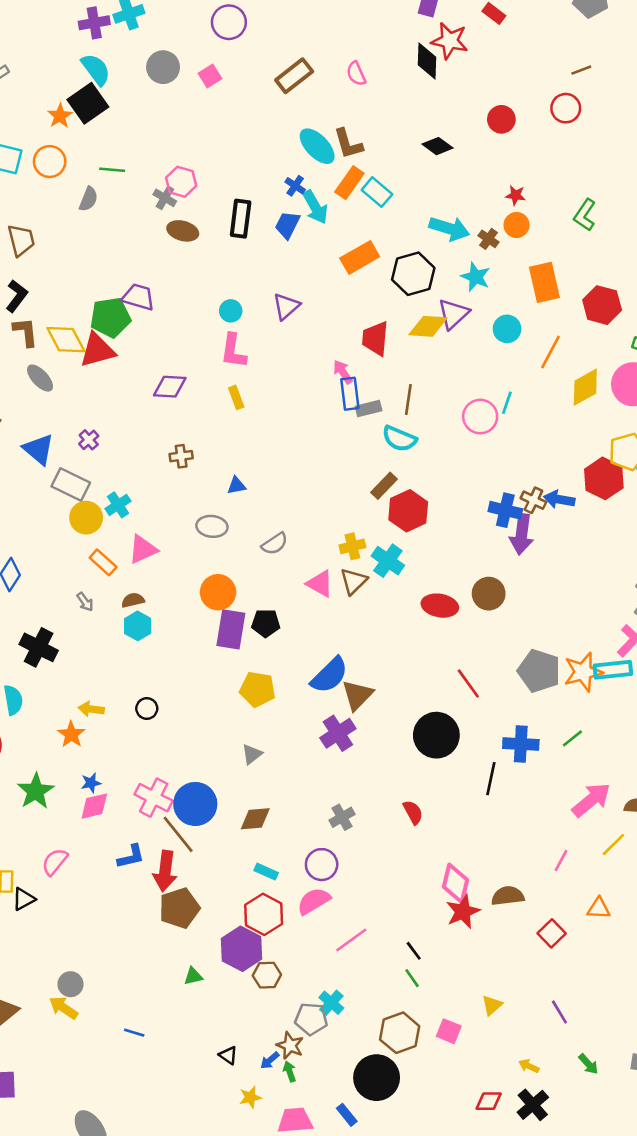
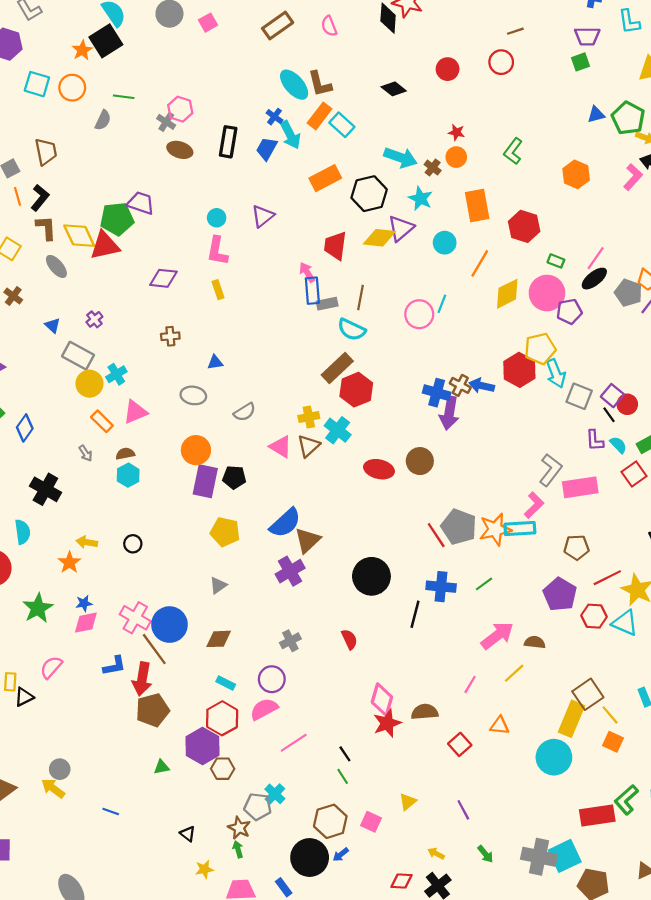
blue triangle: (38, 449) -> (53, 325), size x0.6
brown rectangle: (384, 486) -> (337, 368), size x1.4
red line: (468, 684) -> (436, 535), moved
blue arrow: (270, 1060) -> (341, 855), moved

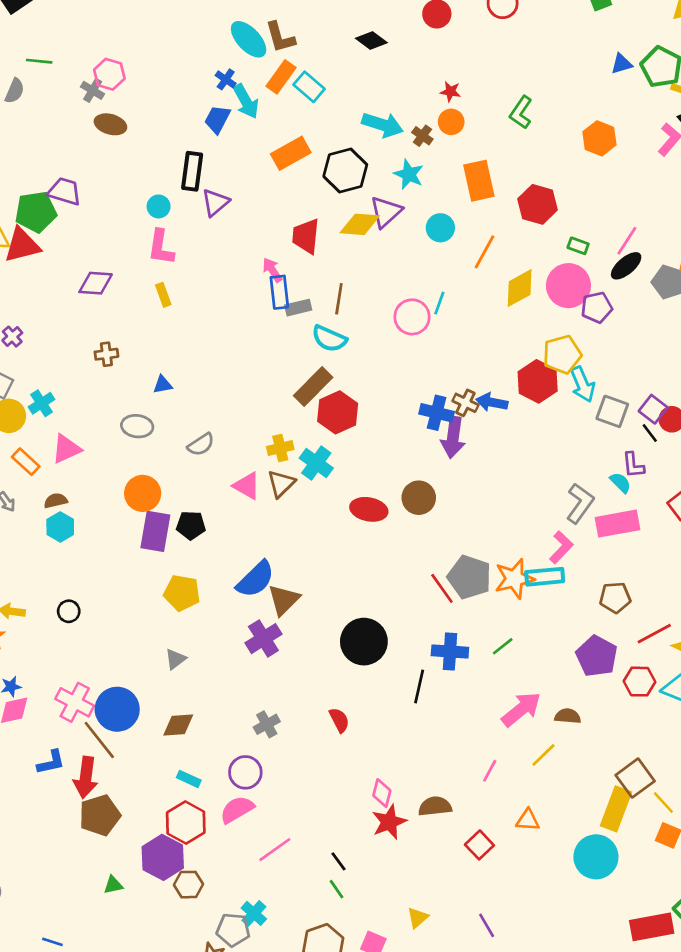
black rectangle: (228, 142) -> (192, 171), moved
cyan semicircle: (618, 445) -> (620, 483), moved
pink diamond: (382, 700) -> (382, 793), size x0.7

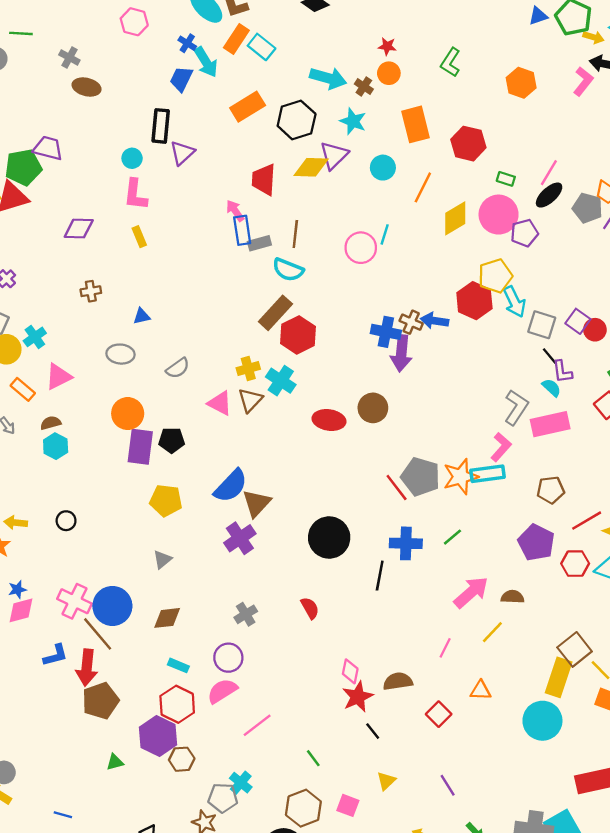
pink hexagon: (109, 74) -> (134, 22), moved
black line: (650, 433) -> (550, 356), moved
black line: (339, 861) -> (373, 731), moved

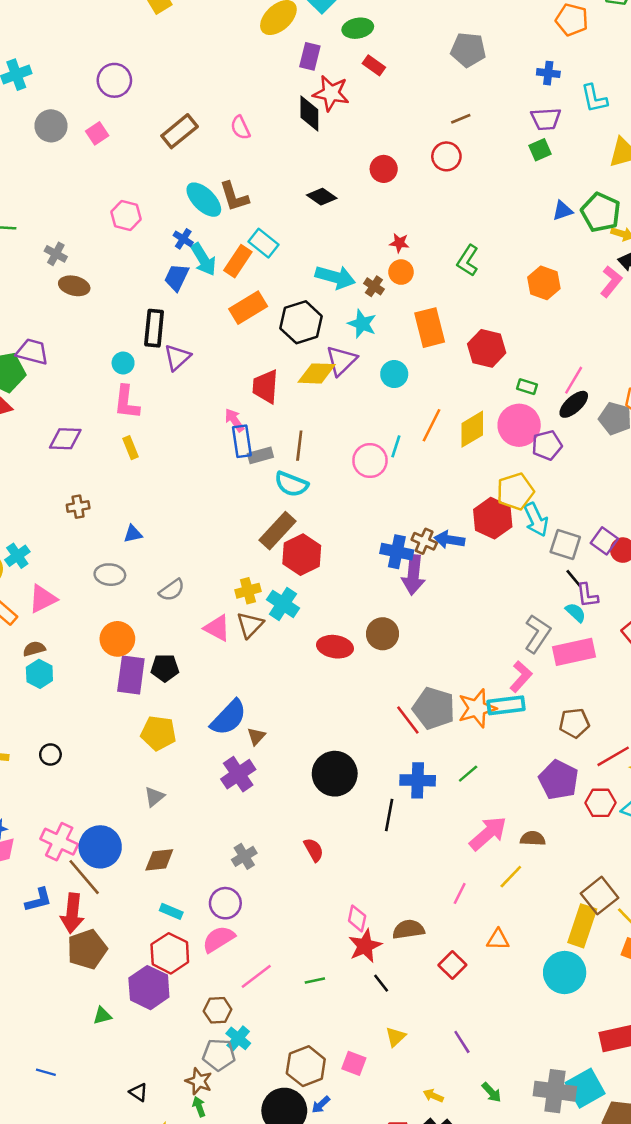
orange rectangle: (236, 39) -> (238, 261), moved
orange line: (423, 187) -> (431, 425), moved
brown triangle: (257, 503) -> (256, 736), size x0.6
green line: (313, 758) -> (315, 981), moved, turned -66
brown hexagon: (182, 759) -> (218, 1010), moved

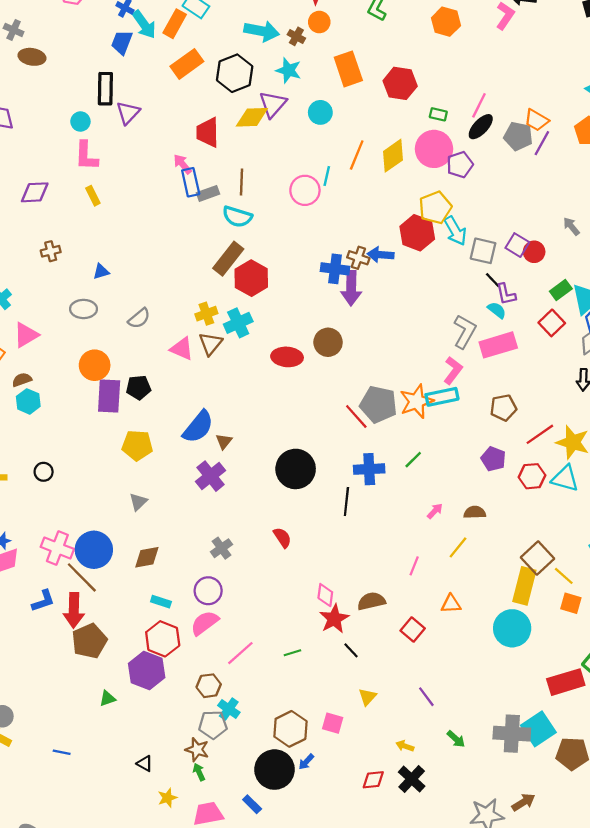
cyan cross: (283, 604) -> (238, 323), turned 36
purple pentagon: (559, 780) -> (493, 459), size x0.7
pink arrow: (488, 833) -> (435, 511), size x0.5

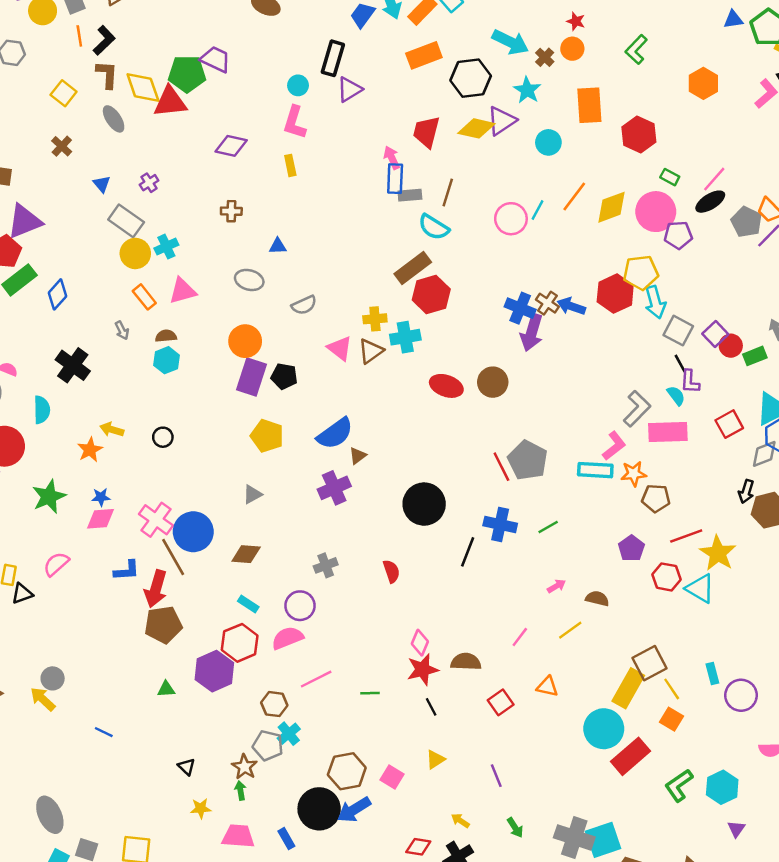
green rectangle: (561, 290) -> (755, 356), moved
orange star: (416, 401) -> (634, 474), moved, size x0.7
red rectangle: (566, 682) -> (631, 756), moved, turned -39
blue arrow: (306, 762) -> (354, 810), size x1.8

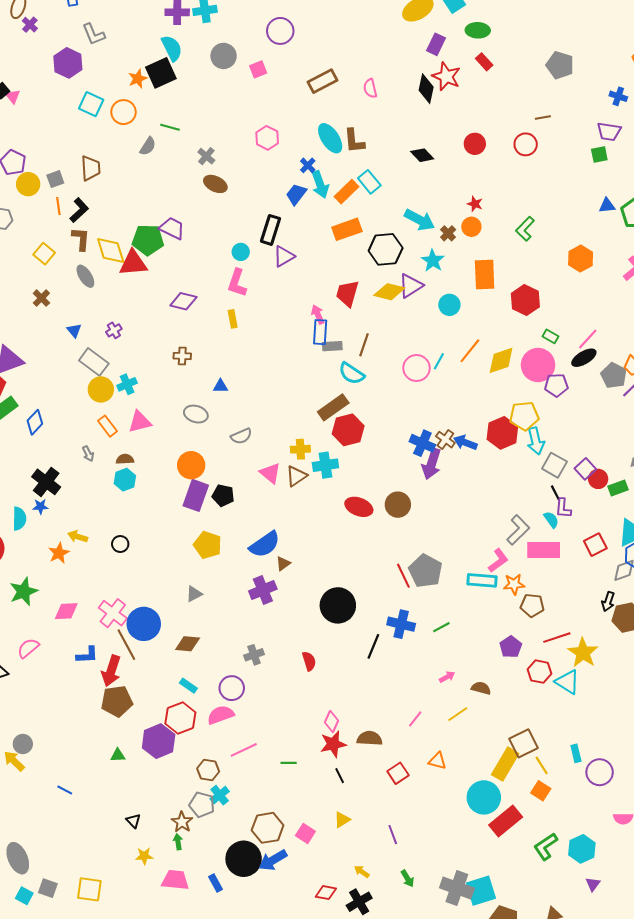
blue star: (101, 497) -> (40, 507), moved

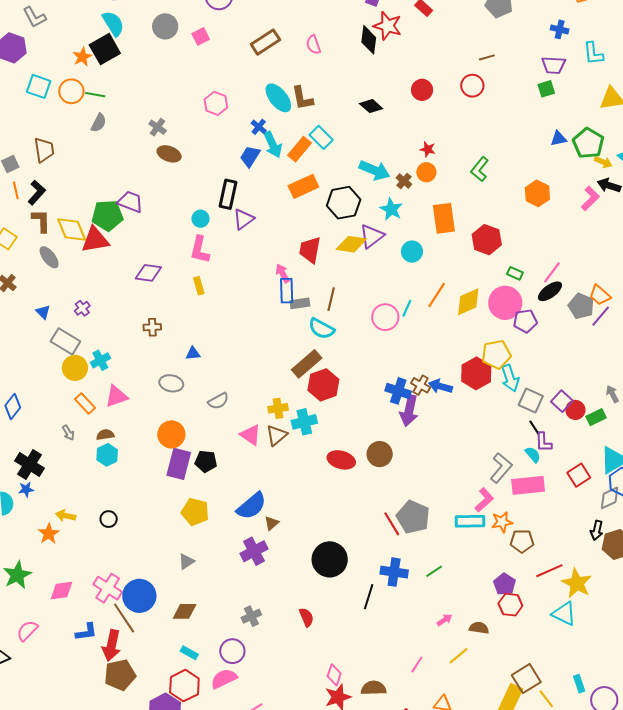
green line: (170, 127) -> (95, 95), moved
red hexagon: (539, 672) -> (510, 605), moved

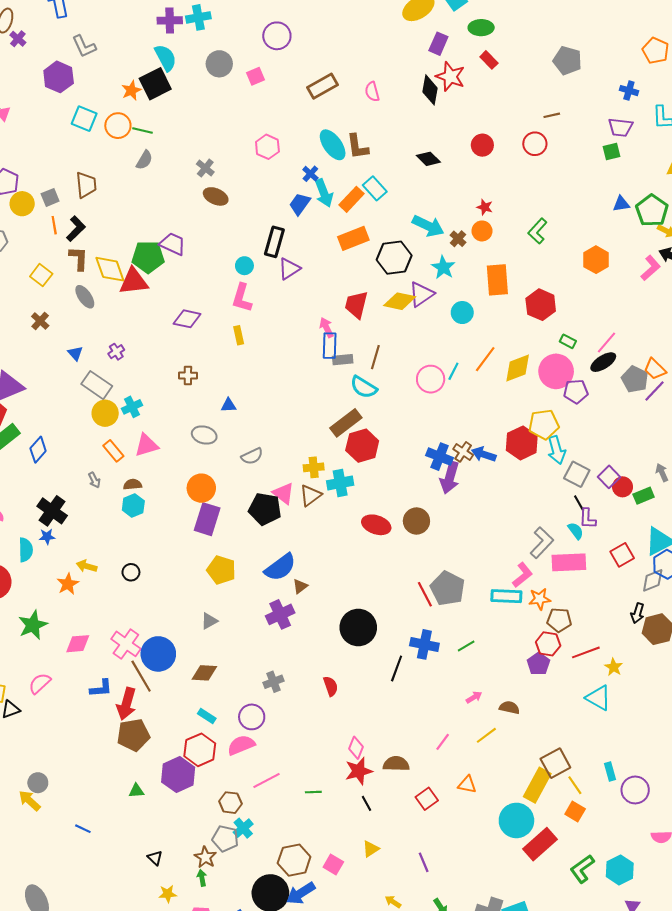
black pentagon: (206, 461) -> (265, 509), moved, size x1.4
yellow star: (577, 583) -> (614, 667), size x0.6
red hexagon: (510, 605) -> (548, 644), moved

